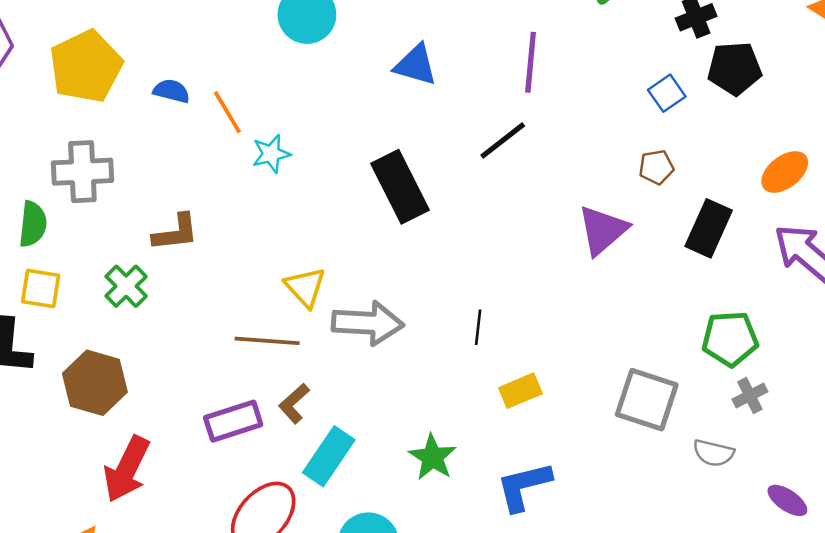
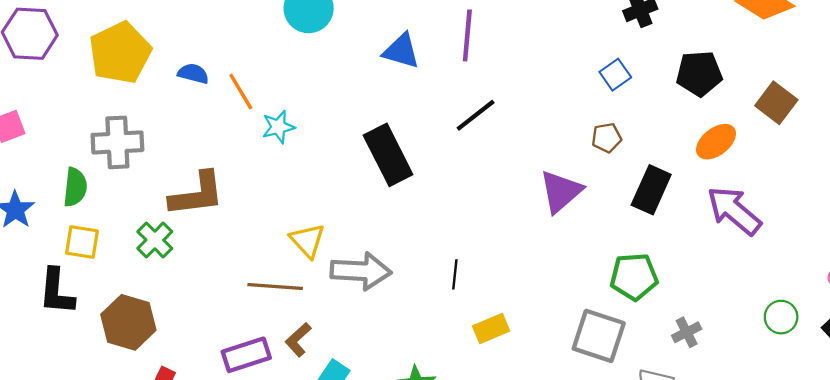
purple line: (531, 62) -> (467, 35), moved
black pentagon: (735, 68) -> (699, 74), moved
brown L-shape: (176, 233) -> (197, 194), size x1.4
green pentagon: (730, 339) -> (634, 277), moved

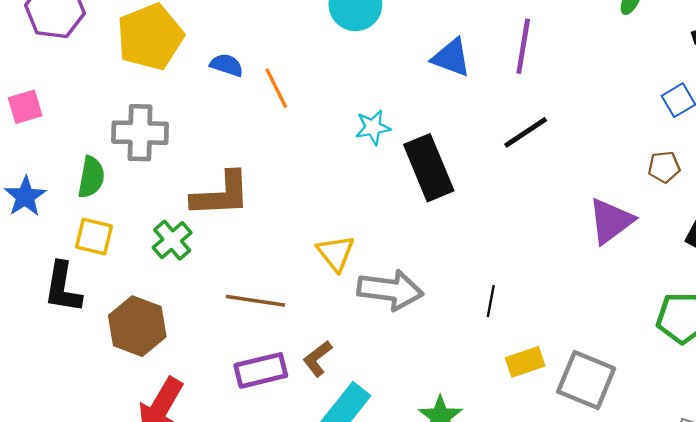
cyan star: (278, 127) -> (373, 127), moved
brown line: (275, 286) -> (255, 301), moved
gray square: (599, 336) -> (586, 380), moved

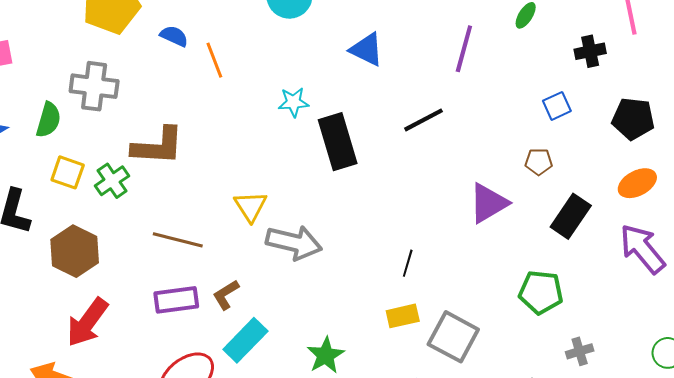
purple line: (523, 46) -> (464, 49), moved
yellow square: (94, 236) -> (68, 172), moved
black line: (491, 301) -> (408, 263), moved

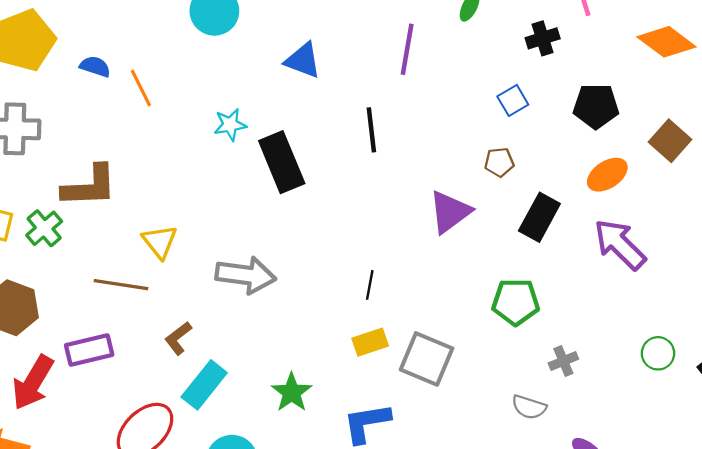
black line: (423, 120) -> (371, 130), turned -63
yellow triangle: (251, 206) -> (160, 242), moved
purple rectangle: (176, 300) -> (89, 350), moved

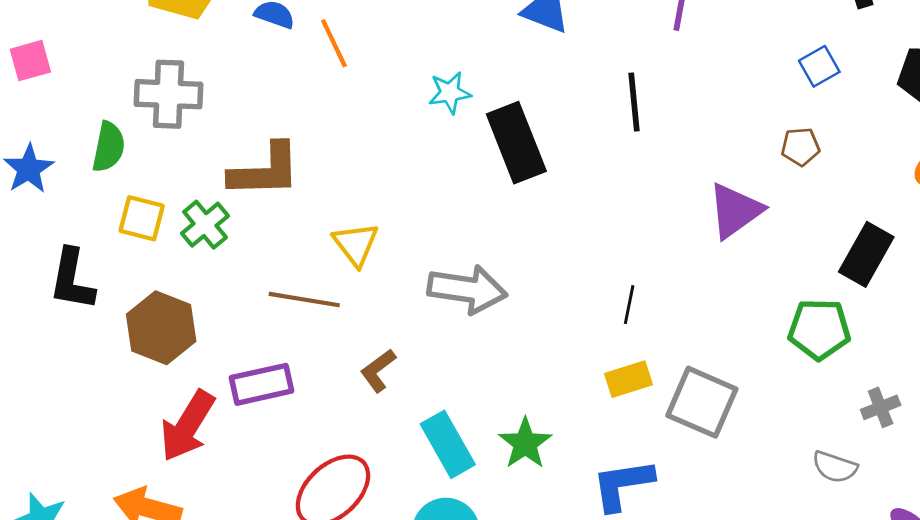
black rectangle: (539, 217) -> (866, 254), moved
cyan rectangle: (204, 385) -> (448, 444), moved, turned -69

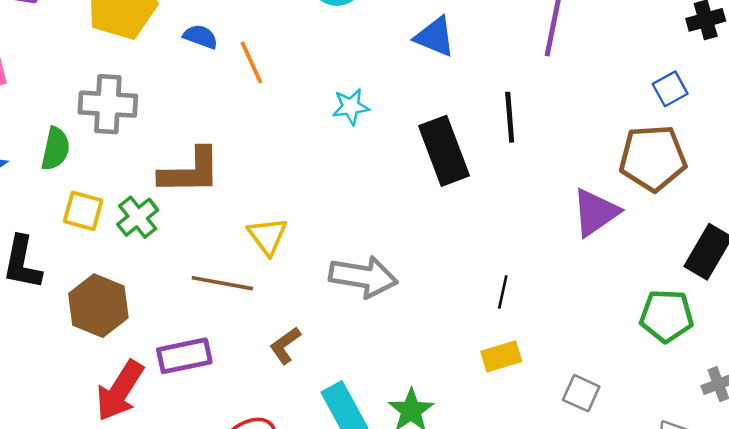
black rectangle: (516, 143) -> (444, 151), moved
brown pentagon: (800, 147) -> (653, 158), size x2.0
gray square: (702, 402) -> (581, 393), moved, size x0.6

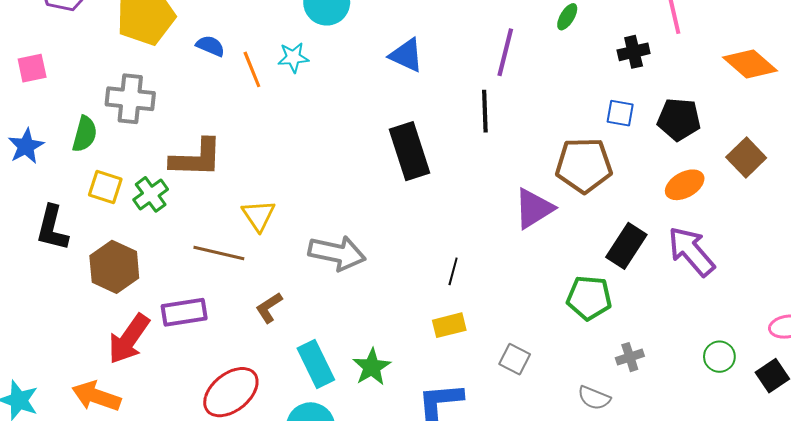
blue square: (670, 89) -> (620, 113), moved, turned 36
cyan star: (351, 107) -> (293, 57), moved
black line: (510, 117) -> (485, 111), moved

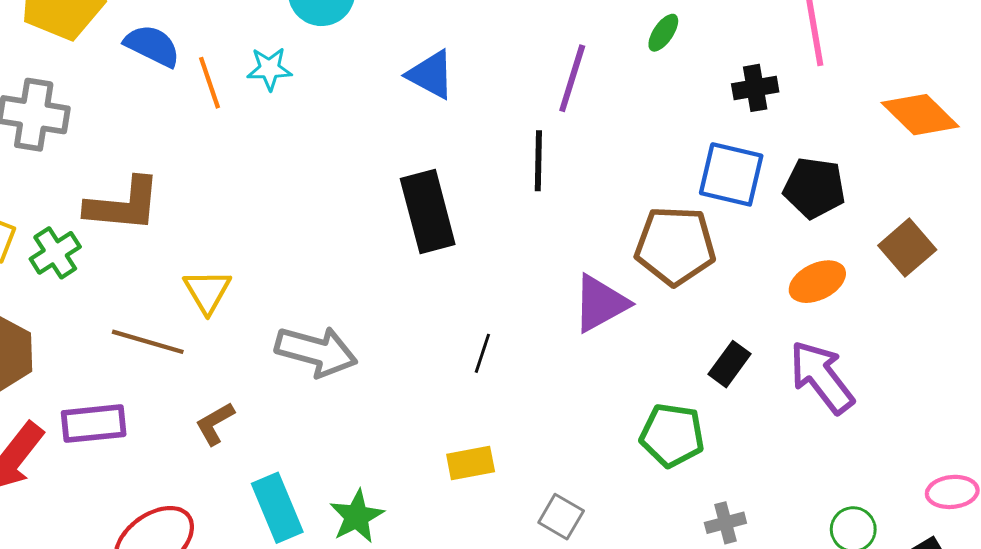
blue semicircle: (210, 46) -> (152, 46), size x1.4
blue square: (620, 113) -> (731, 174), size x1.6
black rectangle: (626, 246) -> (730, 364), size x0.7
black line: (453, 271) -> (482, 353), moved

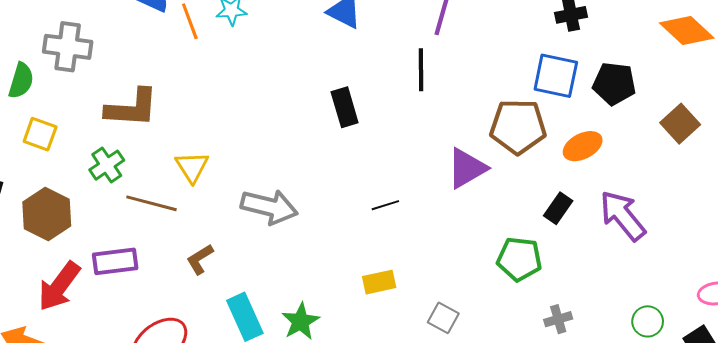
black rectangle: (428, 212) -> (345, 107), size x0.7
green cross: (55, 253) -> (107, 165), moved
orange ellipse: (817, 282) -> (583, 146), moved
black line: (482, 353) -> (385, 205), turned 56

